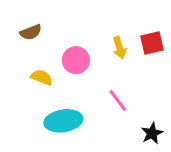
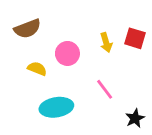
brown semicircle: (31, 32) -> (27, 29), size x1.4
red square: (152, 43) -> (135, 38), turned 30

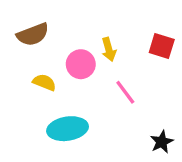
yellow arrow: (106, 42) -> (109, 49), moved
pink line: (105, 89) -> (125, 92), moved

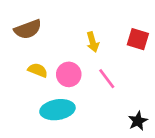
pink circle: (81, 64) -> (69, 74), moved

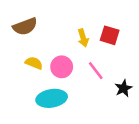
red square: (138, 39) -> (110, 35), moved
black star: (138, 121) -> (123, 88), moved

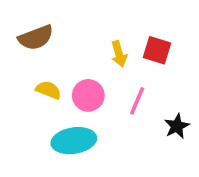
pink line: (96, 71) -> (137, 101), turned 60

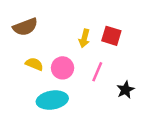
yellow arrow: (119, 54) -> (84, 38), turned 30

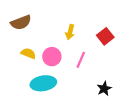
red square: (111, 36) -> (105, 36), moved, turned 35
black star: (125, 90) -> (104, 89), moved

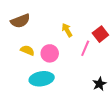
yellow arrow: (70, 32) -> (67, 30), turned 136
pink line: (81, 60) -> (85, 48), moved

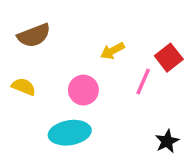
yellow arrow: (67, 30) -> (112, 51), turned -88
yellow semicircle: (27, 50) -> (24, 87), moved

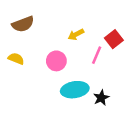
cyan ellipse: (70, 133) -> (75, 90), moved
black star: (167, 141) -> (101, 98), moved

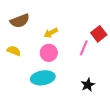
yellow arrow: (76, 34) -> (51, 33), moved
cyan ellipse: (75, 90) -> (43, 78), moved

